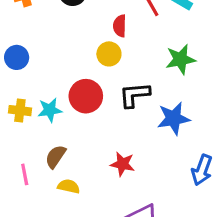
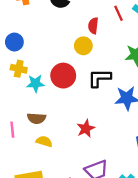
yellow cross: (20, 111) -> (19, 69), moved
brown semicircle: (55, 157) -> (36, 118), turned -126
red star: (122, 164) -> (86, 129), turned 30

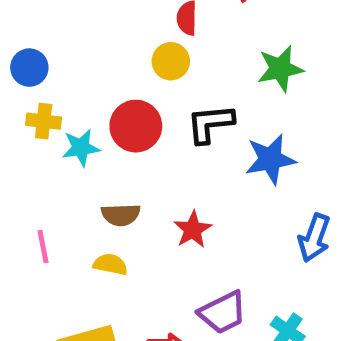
brown semicircle: (36, 118) -> (121, 215), moved

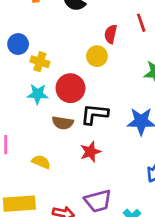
yellow cross: (44, 121) -> (40, 62), moved
black L-shape: (210, 124) -> (94, 114), moved
brown semicircle: (121, 215) -> (63, 123), moved

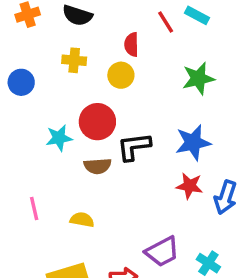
yellow cross: (40, 62) -> (74, 60), moved
red star: (90, 152) -> (190, 186), moved, turned -30

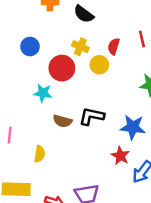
yellow cross: (74, 60) -> (80, 47), moved
red circle: (97, 122) -> (62, 68), moved
yellow semicircle: (82, 220) -> (40, 154), turned 70

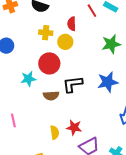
red circle: (62, 68) -> (49, 63), moved
yellow semicircle: (40, 154) -> (55, 132), moved
red star: (120, 156) -> (74, 128), moved

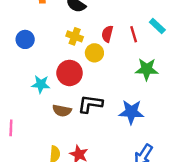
red line: (92, 11) -> (134, 34), moved

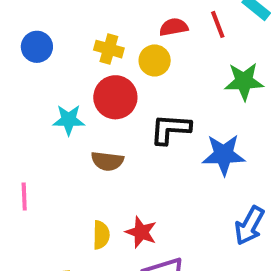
red semicircle: (107, 34) -> (174, 27), turned 70
yellow cross: (75, 36) -> (109, 49), moved
black L-shape: (90, 104) -> (170, 129), moved

